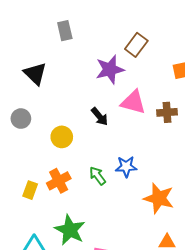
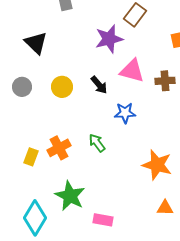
yellow circle: (62, 137) -> (62, 87), moved
blue star: (126, 167) -> (125, 113), moved

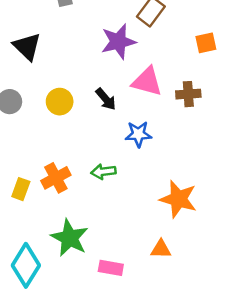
green arrow: (97, 143) -> (103, 172), turned -60
orange triangle: (165, 208) -> (161, 249), moved

